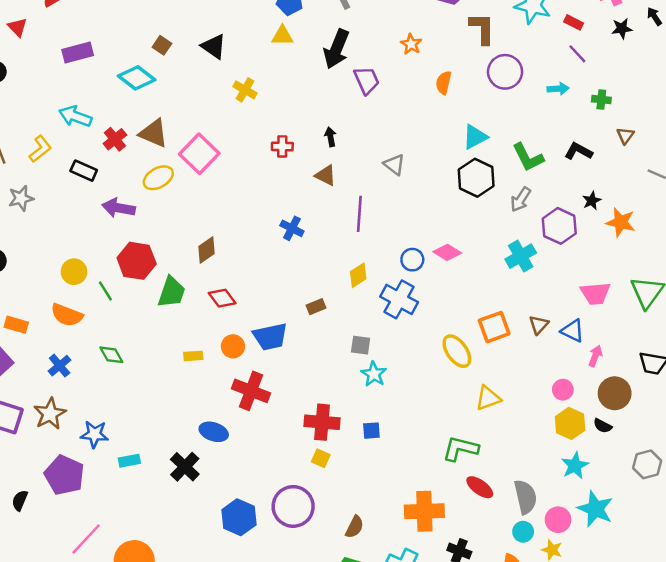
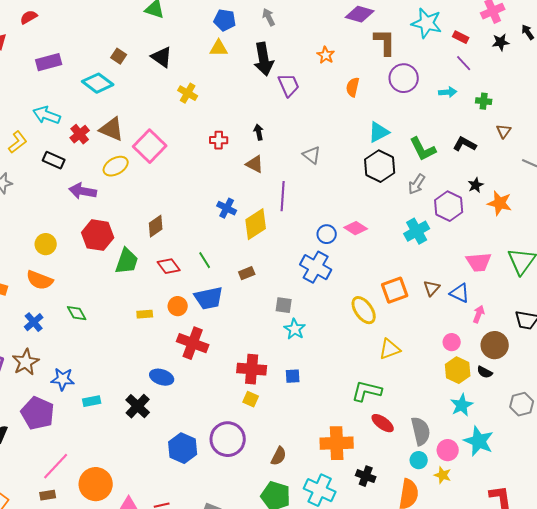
black arrow: (336, 49) -> (264, 59), turned -32
yellow diamond: (358, 275) -> (256, 224), moved, size x1.5
green line: (105, 291) -> (205, 260), moved

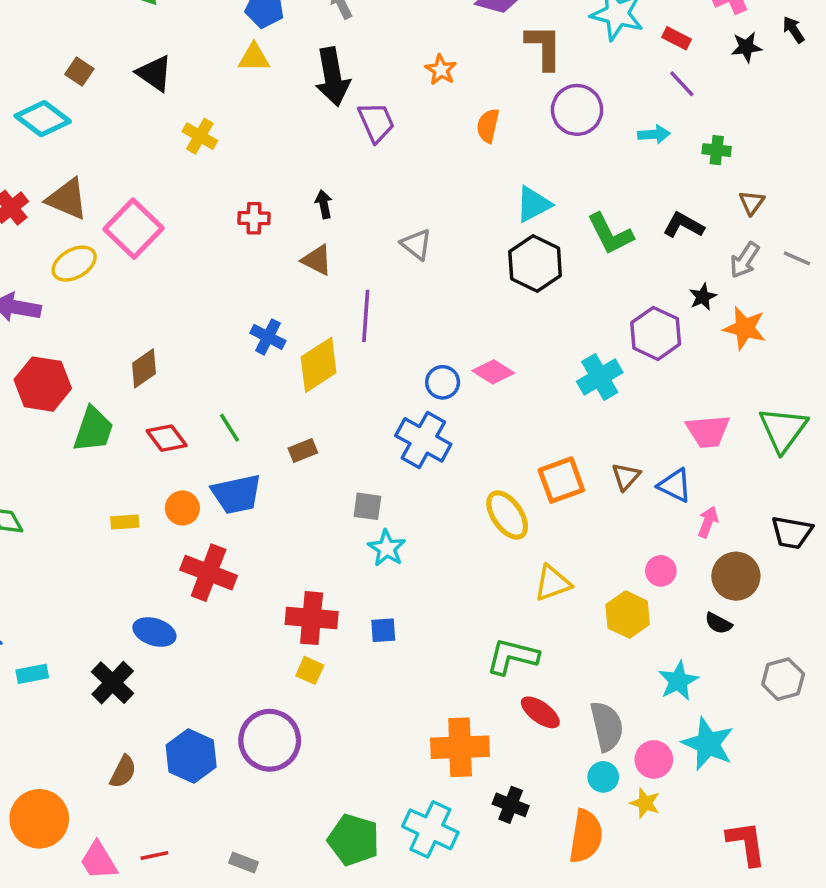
gray arrow: (417, 184) -> (745, 260), moved
yellow hexagon: (458, 370) -> (628, 615), moved
brown semicircle: (279, 456) -> (123, 772), moved

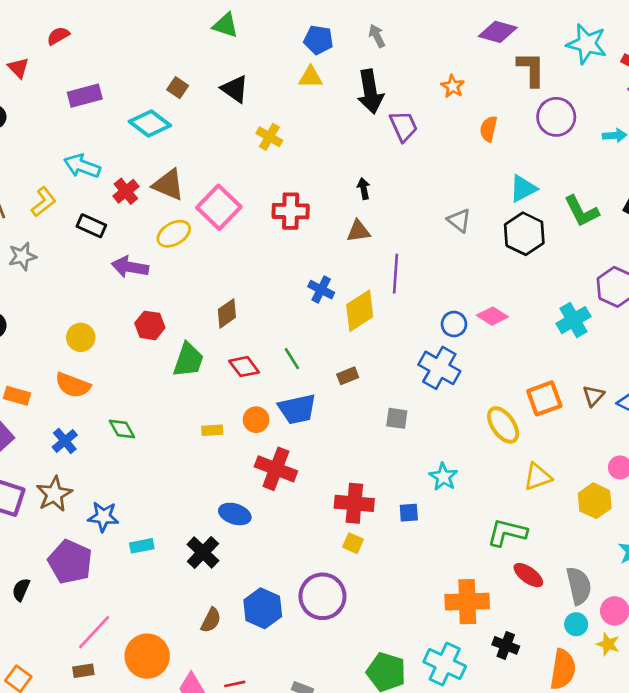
red cross: (254, 218) -> (291, 211), moved, size x1.5
gray triangle: (416, 244) -> (459, 220), moved
brown triangle: (317, 260) -> (358, 231), turned -35
red hexagon: (43, 384) -> (150, 325), size x0.7
cyan star: (387, 548) -> (443, 477), moved

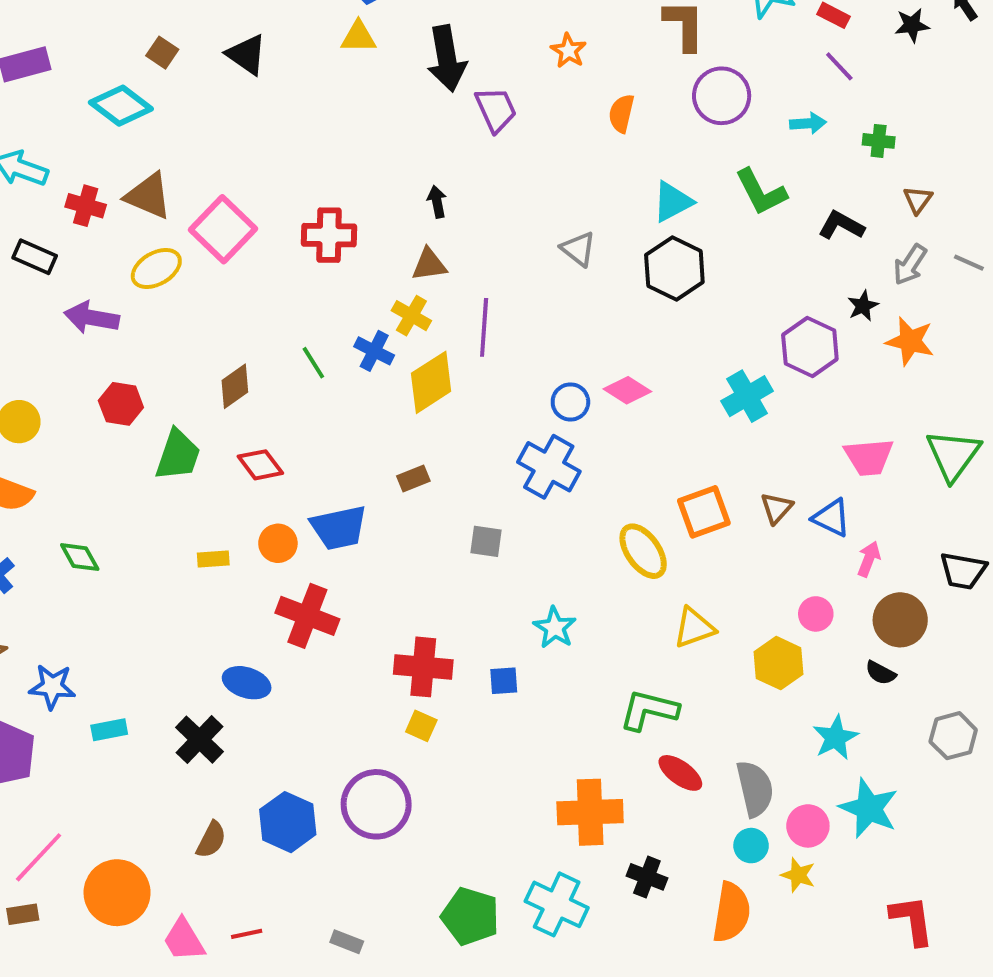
yellow cross: (269, 137) -> (411, 316), moved
red cross: (126, 191) -> (86, 206), turned -35
green L-shape: (581, 211) -> (761, 192), moved
green line: (292, 359) -> (313, 363), moved

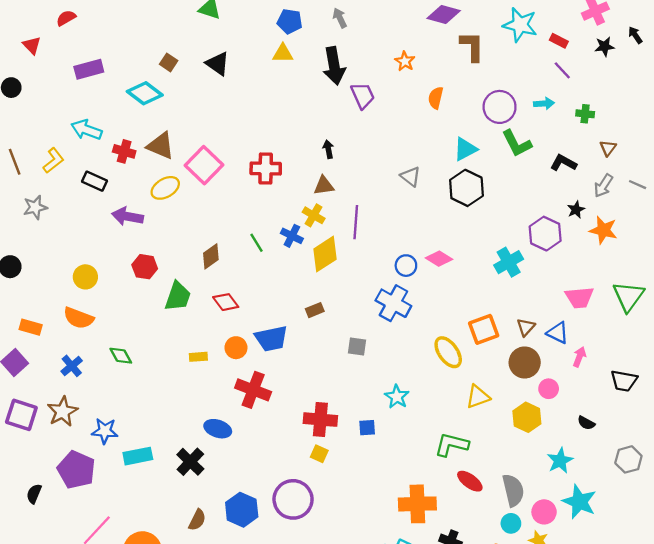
purple circle: (722, 96) -> (500, 107), moved
black trapezoid: (963, 571) -> (624, 381), moved
brown circle: (900, 620) -> (525, 362), moved
cyan rectangle: (109, 730) -> (138, 456), size x1.4

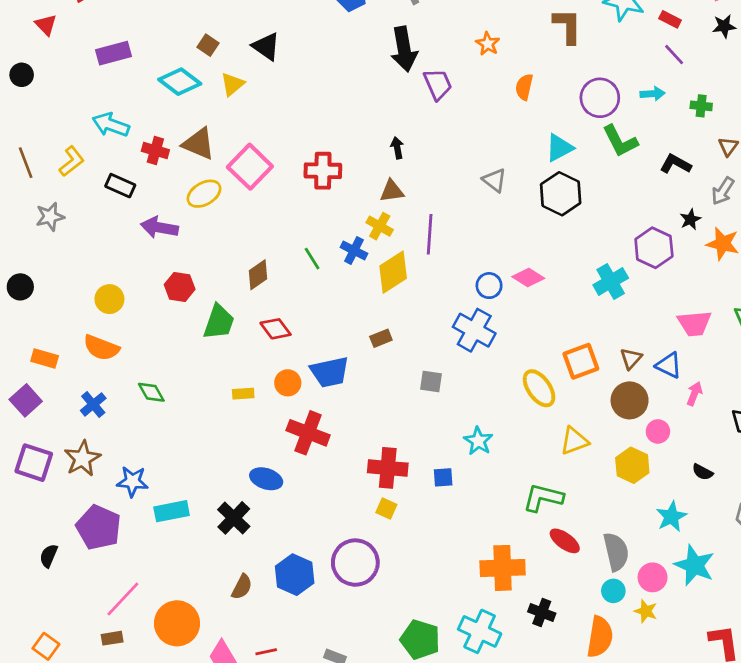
yellow triangle: (283, 53) -> (232, 84), moved, turned -40

